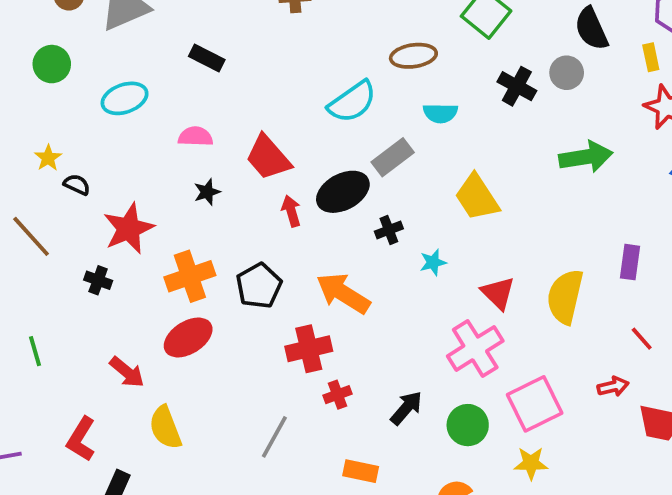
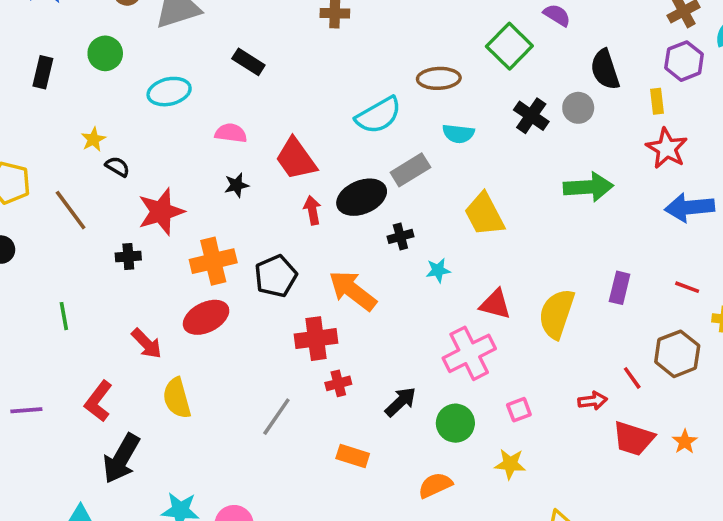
black cross: (98, 280) -> (128, 257), turned -30
red triangle: (498, 293) -> (495, 304), turned -36
red line: (642, 339) -> (632, 378), moved
pink square: (535, 404) -> (519, 410), size x0.5

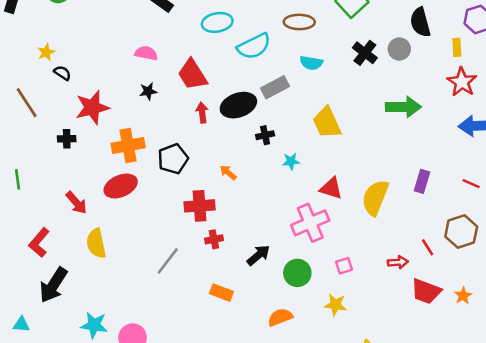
cyan ellipse: (169, 92) -> (217, 22), moved
orange arrow: (353, 291) -> (228, 173), size x0.5

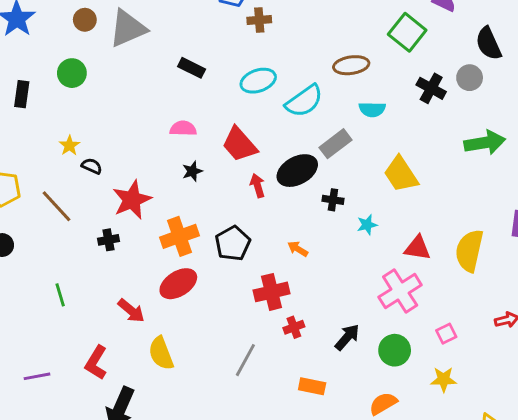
black cross: (265, 135) -> (333, 200), turned 30

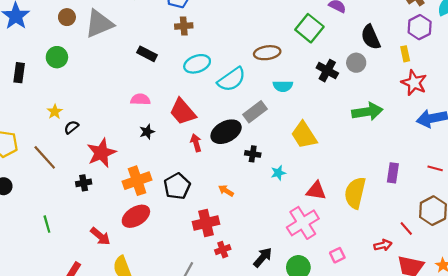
brown cross: (259, 20) -> (184, 26), moved
black semicircle: (92, 166) -> (71, 127), turned -64

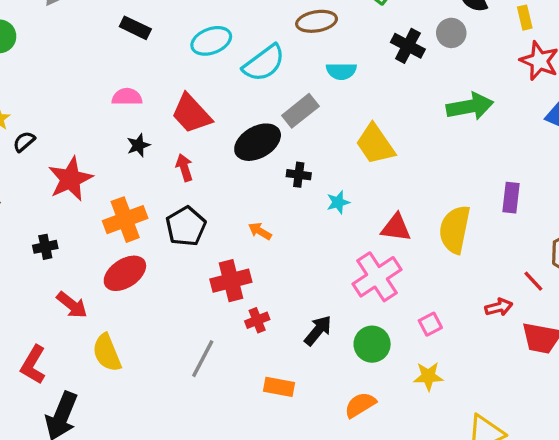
red arrow: (196, 143) -> (184, 168), moved
black cross: (84, 183) -> (45, 247), moved

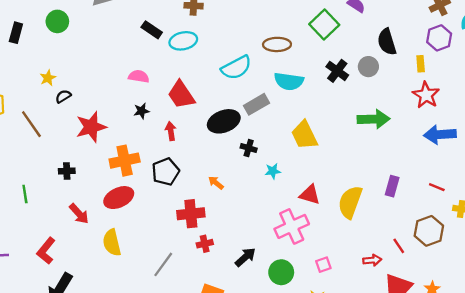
cyan ellipse: (211, 41) -> (183, 41), moved
cyan semicircle: (341, 71) -> (289, 81), size x1.4
yellow semicircle: (107, 353) -> (112, 243), moved

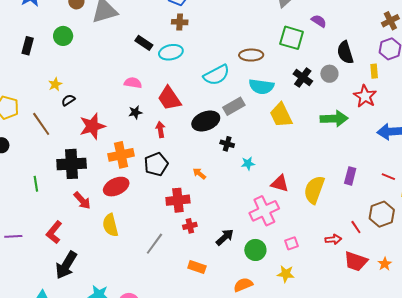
green square: (324, 25) -> (292, 38), turned -30
red star: (426, 95) -> (365, 96), moved
yellow trapezoid: (304, 135) -> (281, 115), moved
black cross: (67, 171) -> (72, 164), size x2.0

